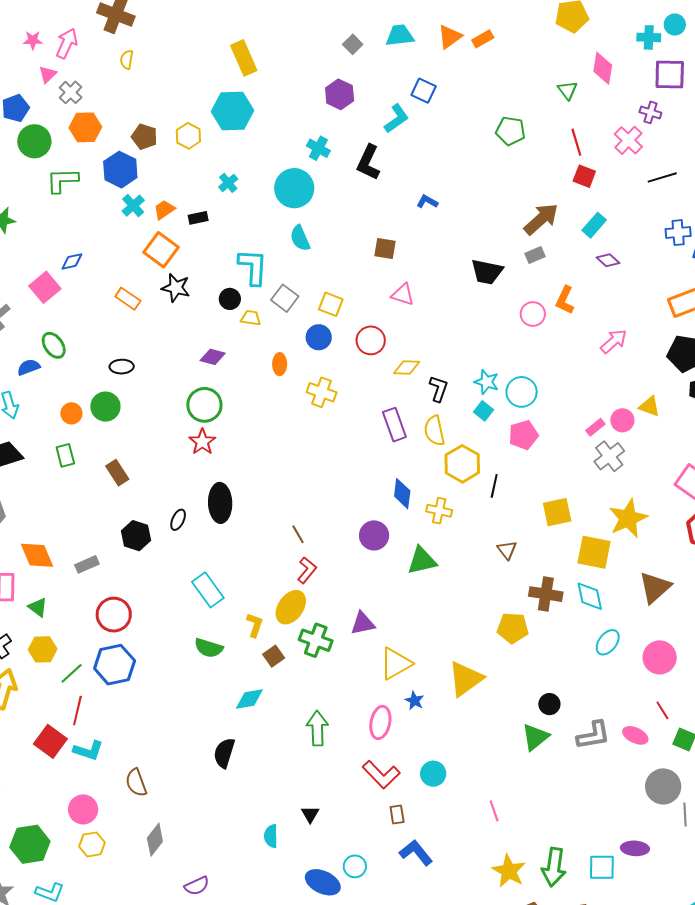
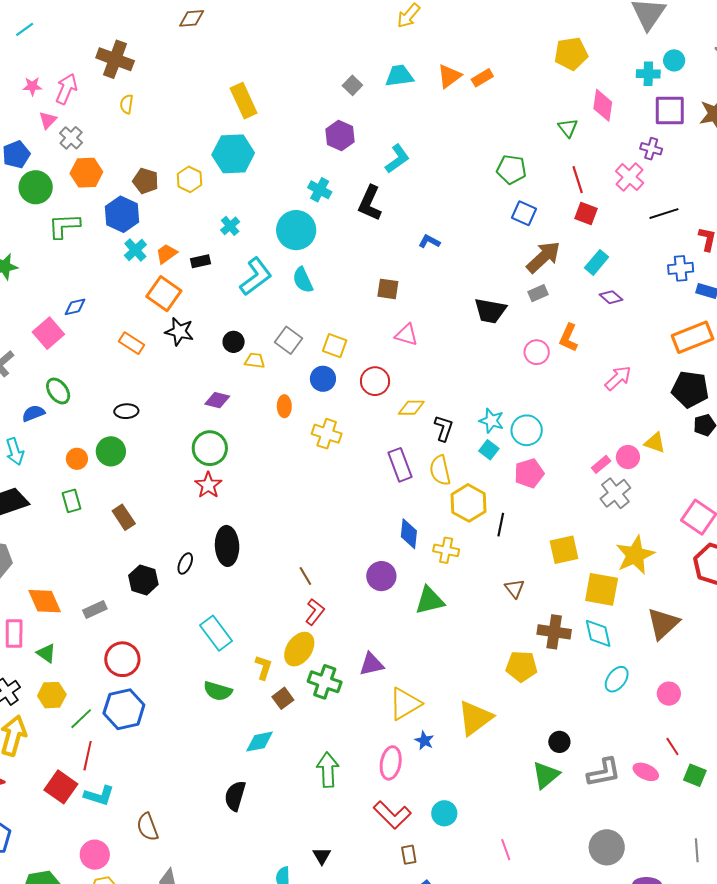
blue square: (424, 91) -> (524, 213), moved
cyan L-shape: (253, 267) -> (256, 277), moved, turned 51
pink circle: (660, 657) -> (669, 694), size x0.7
gray circle: (663, 786) -> (607, 847), moved

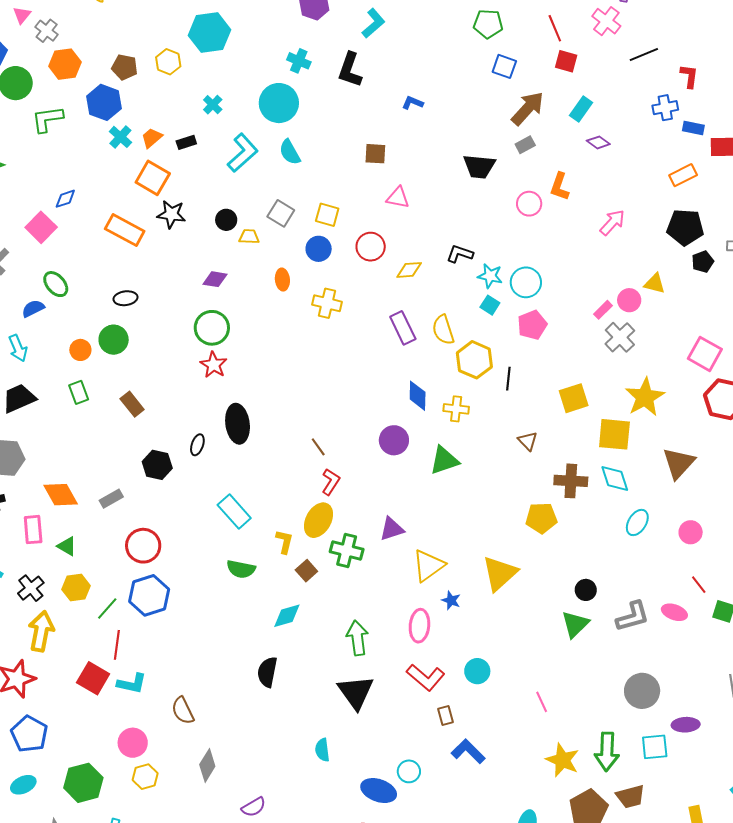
orange rectangle: (692, 337) -> (683, 175), size x0.7
orange rectangle: (132, 343) -> (125, 230), size x1.5
black L-shape: (444, 428) -> (460, 254), moved, turned -84
black triangle: (322, 856) -> (356, 692), moved, size x2.0

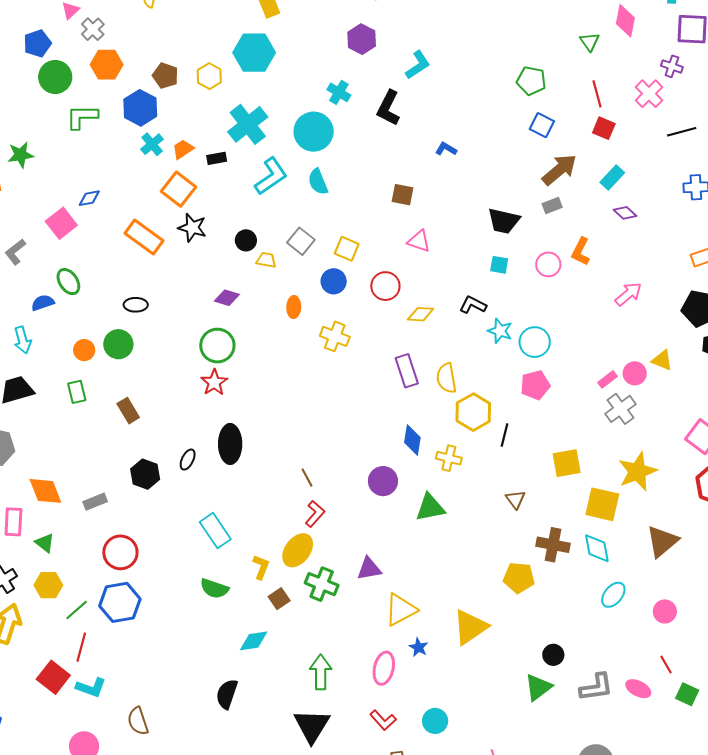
cyan cross: (213, 105) -> (248, 124), size x2.0
cyan square: (490, 305) -> (499, 265), moved, turned -30
red L-shape: (426, 677) -> (383, 720), size x0.7

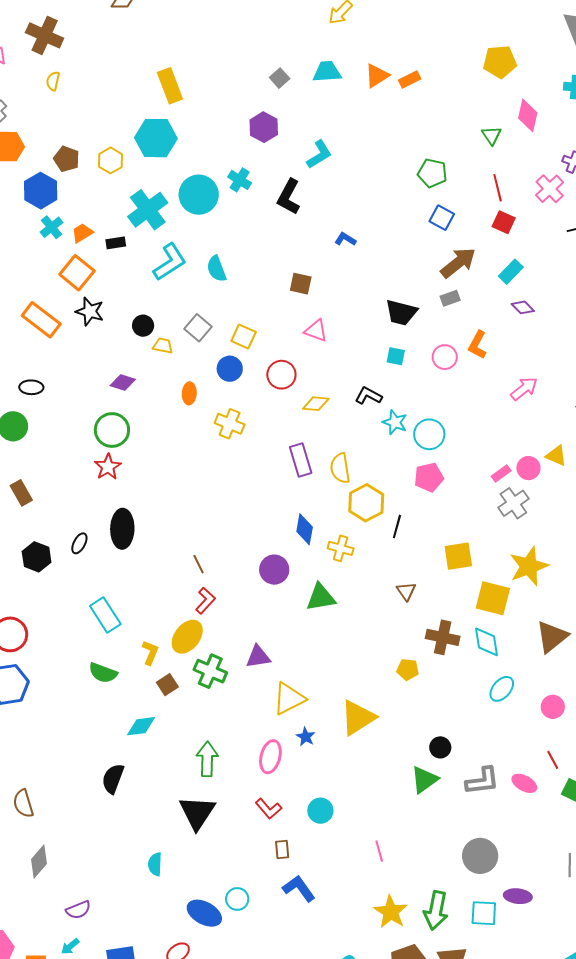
cyan circle: (314, 132) -> (199, 195), moved
yellow pentagon: (519, 578) -> (408, 669), size x0.7

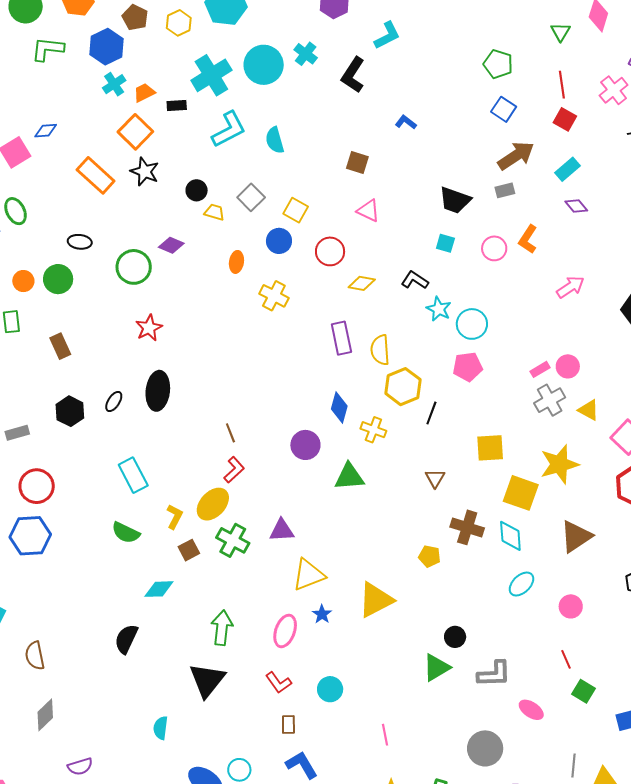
green circle: (112, 430) -> (134, 267), moved
yellow triangle: (556, 456) -> (589, 410), moved
pink ellipse: (524, 783) -> (531, 710), moved

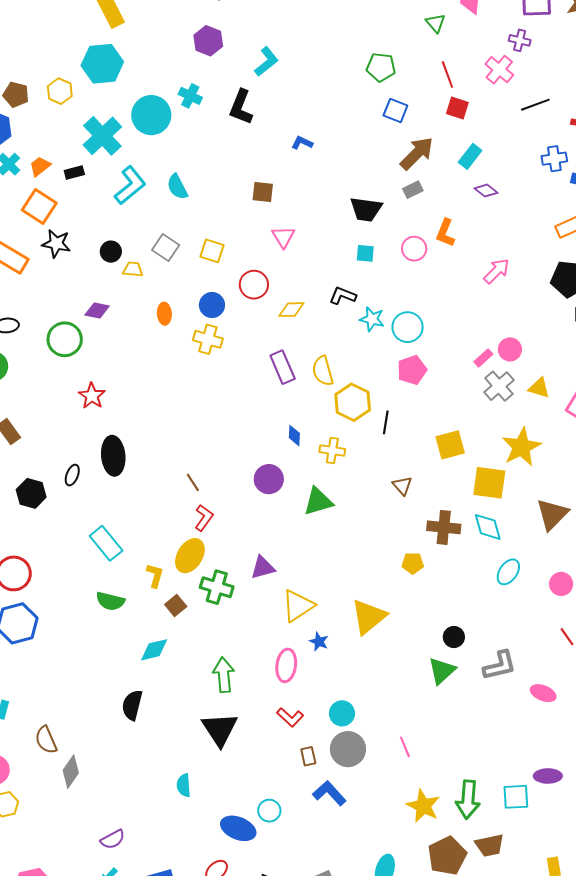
pink triangle: (368, 211) -> (283, 237), turned 45
blue circle: (279, 241) -> (212, 305), moved
blue diamond: (339, 408) -> (294, 436), size x0.7
gray diamond: (45, 715) -> (71, 772), moved
gray circle: (485, 748) -> (348, 749), moved

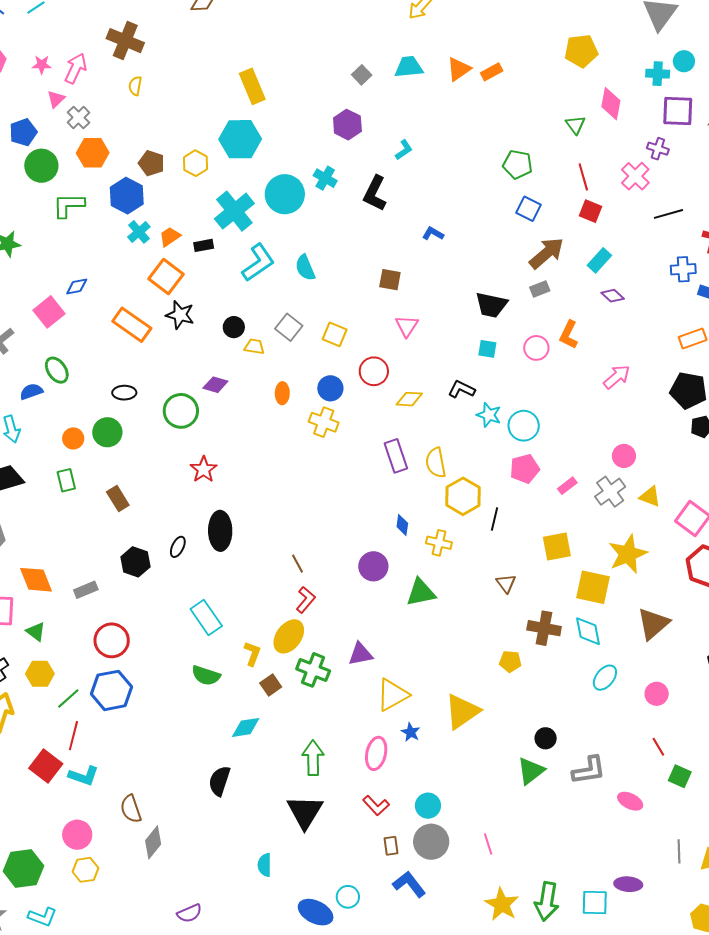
cyan L-shape: (266, 62) -> (404, 150), size x0.7
pink rectangle: (483, 358) -> (567, 486), moved

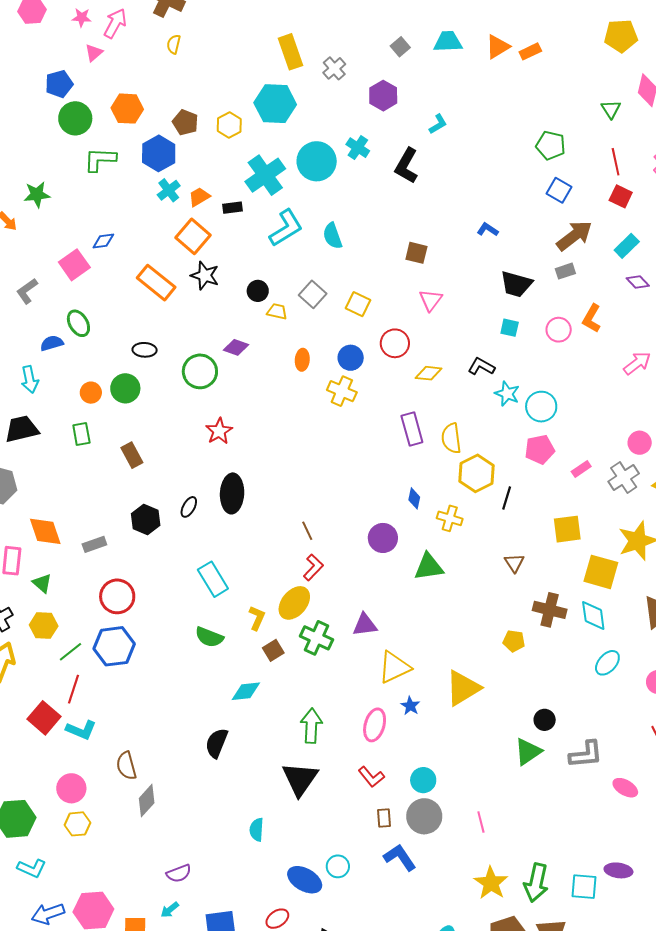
gray cross: (78, 118) -> (334, 68), moved
blue L-shape: (433, 234) -> (488, 230), moved

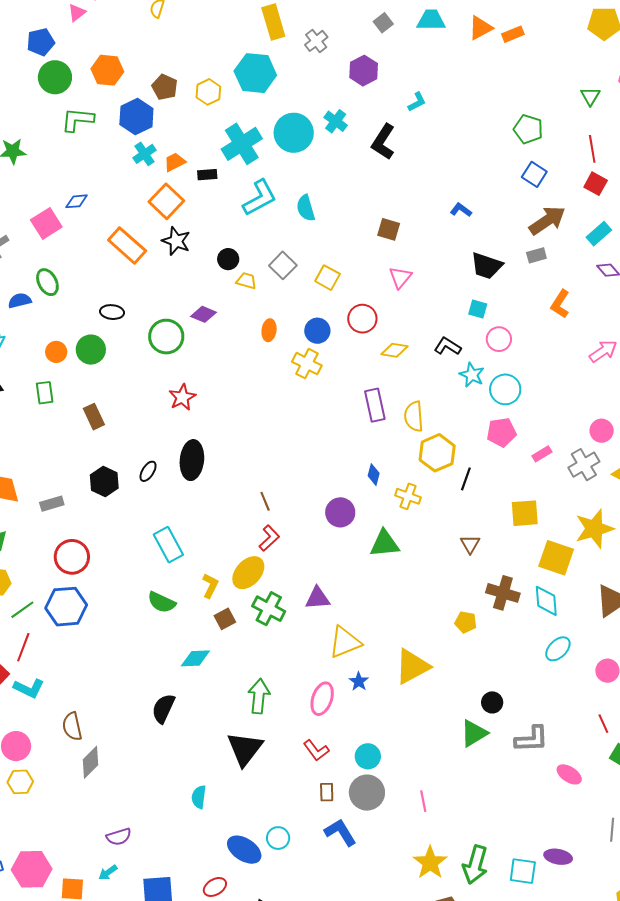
pink circle: (559, 330) -> (499, 339), moved

